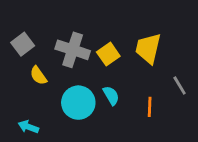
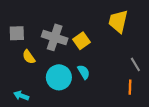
gray square: (23, 44) -> (17, 33), turned 35
yellow trapezoid: (148, 48) -> (118, 21), moved
orange line: (150, 107) -> (130, 87), moved

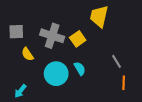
yellow trapezoid: (118, 21) -> (99, 16), moved
gray line: (135, 64) -> (117, 61), moved
cyan arrow: (21, 96) -> (20, 91), turned -72

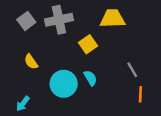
yellow trapezoid: (99, 16) -> (113, 19), turned 75
gray square: (16, 32) -> (26, 21), moved, turned -35
gray cross: (52, 36) -> (59, 20), moved, turned -30

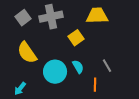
yellow semicircle: (31, 62) -> (27, 53), size x1.6
gray line: (132, 70) -> (107, 66), moved
orange line: (140, 94) -> (95, 85), moved

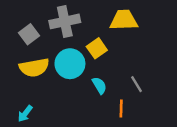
gray square: (23, 18) -> (29, 34), moved
yellow semicircle: (27, 53) -> (34, 68), turned -65
cyan circle: (55, 72) -> (70, 64), moved

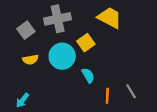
yellow trapezoid: (124, 20) -> (110, 18), turned 30
yellow semicircle: (34, 68) -> (30, 60), size x0.6
gray line: (136, 84) -> (131, 91), moved

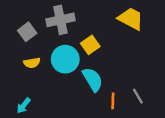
yellow trapezoid: (110, 18) -> (131, 19), moved
cyan semicircle: (88, 75) -> (93, 79), size x1.5

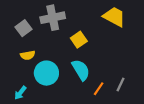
cyan circle: (65, 59) -> (46, 73), moved
gray line: (138, 96) -> (120, 84), turned 56
orange line: (113, 101) -> (99, 89), turned 32

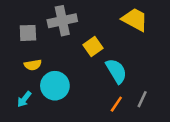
gray square: (24, 28) -> (28, 33), turned 35
cyan semicircle: (81, 70) -> (116, 71), moved
cyan arrow: (20, 93) -> (24, 99), moved

